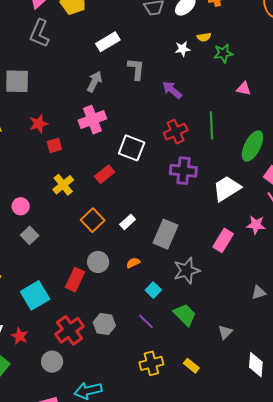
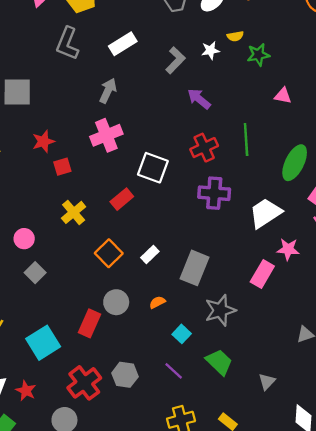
gray L-shape: (39, 33) -> (67, 44), moved
gray L-shape: (136, 69) -> (175, 60), moved, turned 40
pink star: (256, 225) -> (288, 249), moved

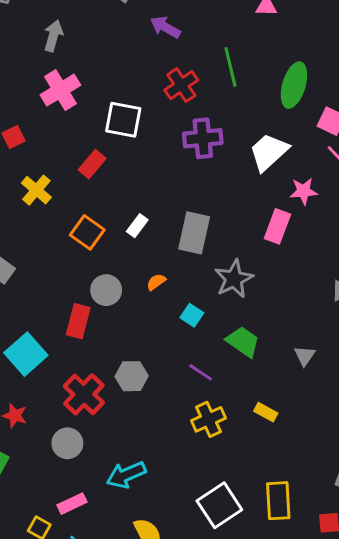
purple line: (174, 371) -> (201, 372), moved

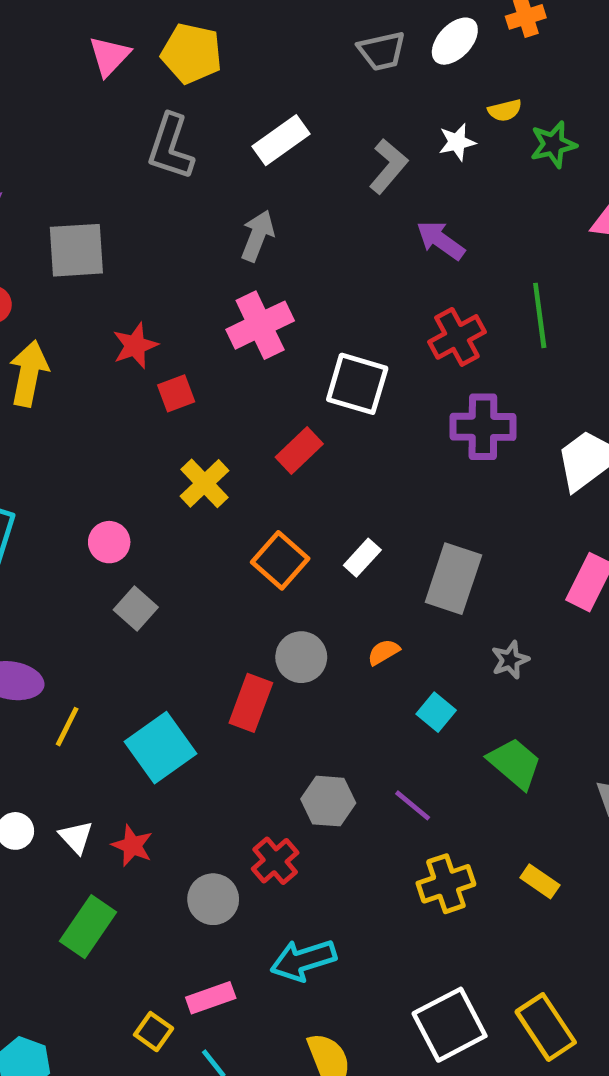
gray star: (234, 279) -> (510, 660), size x0.6
purple line: (201, 372) -> (413, 805), moved
red cross: (84, 394) -> (275, 861), moved, size x0.7
yellow rectangle: (278, 501) -> (546, 1027), turned -36

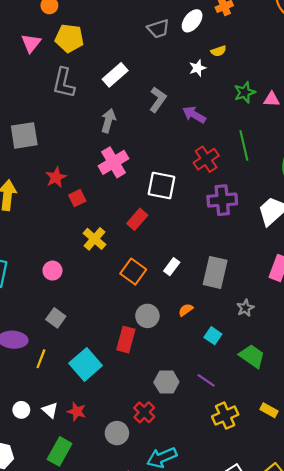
green star: (553, 144) -> (245, 92), moved
gray L-shape: (388, 166) -> (158, 100), moved
gray square: (136, 608) -> (56, 318), moved

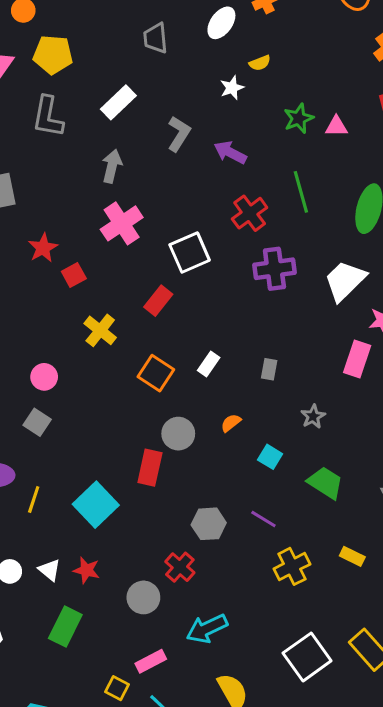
gray trapezoid: (158, 29) -> (156, 38), moved, turned 105
white square: (162, 186) -> (190, 252), turned -32
gray rectangle: (215, 272) -> (269, 369), size x0.5
gray square: (56, 318) -> (37, 422), moved

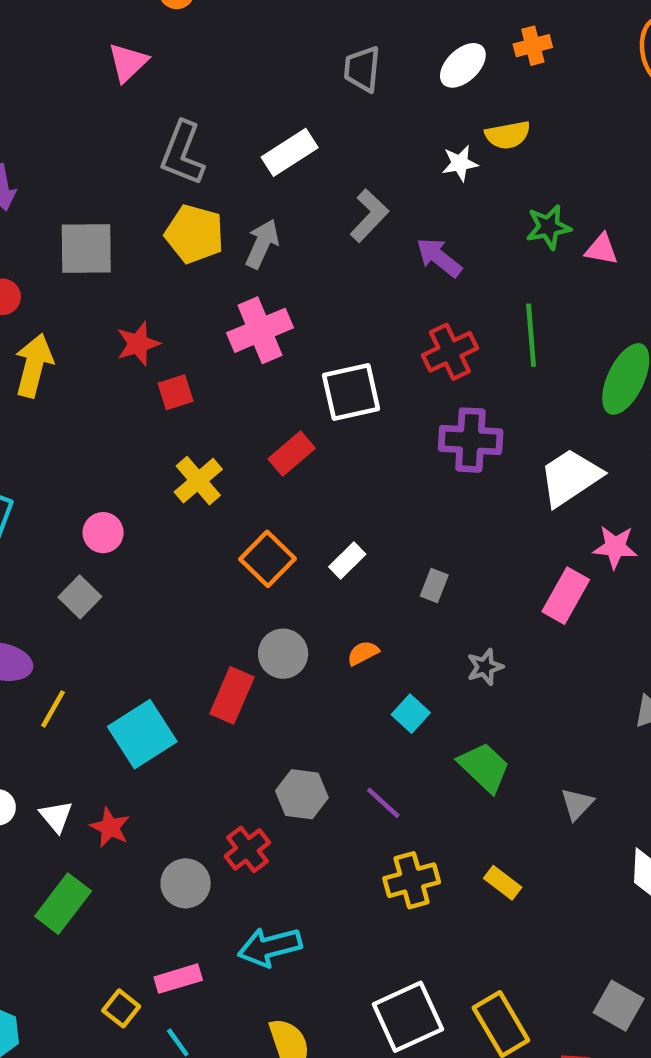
yellow pentagon: (53, 55) -> (194, 234), moved
yellow semicircle: (260, 63) -> (508, 135), size x1.4

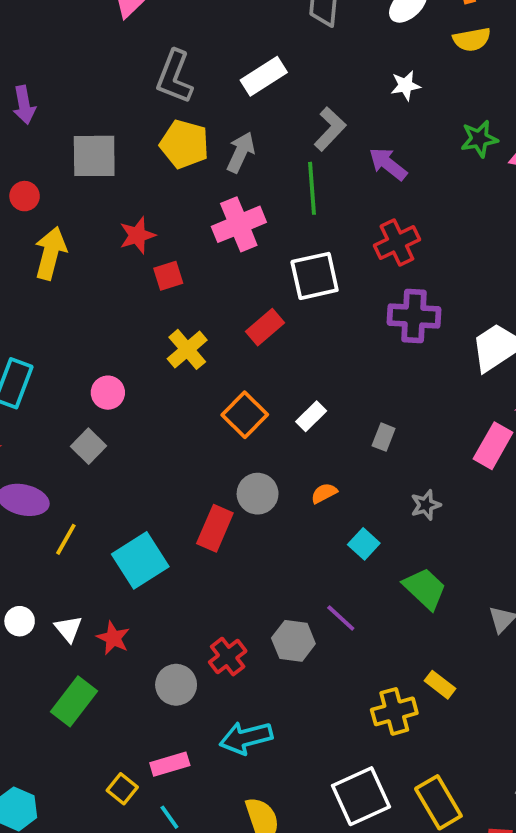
yellow semicircle: (508, 135) -> (472, 39), moved
green line: (531, 335) -> (312, 188), moved
gray hexagon: (302, 794) -> (293, 641), moved
yellow cross: (412, 880) -> (394, 711), moved

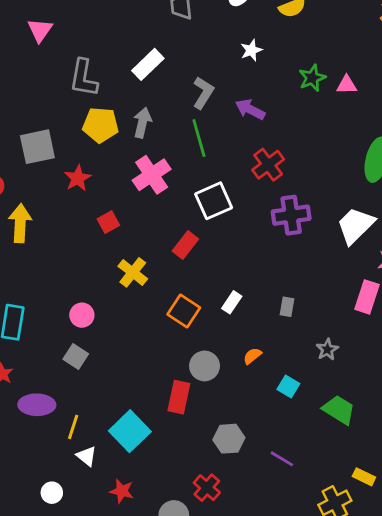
red star: (137, 235) -> (78, 178), moved
purple line: (341, 618) -> (282, 459), moved
white triangle: (68, 629) -> (87, 456), moved
gray hexagon: (293, 641) -> (229, 439), moved

